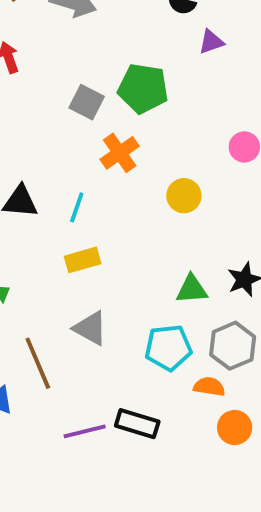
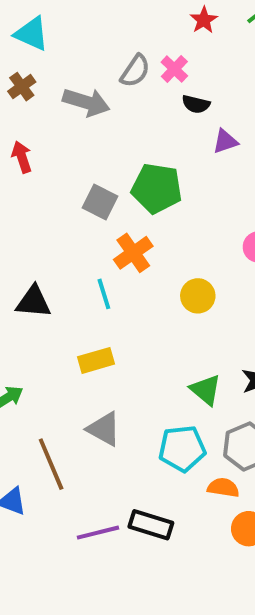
cyan line: (77, 207) -> (104, 294), moved, turned -36
green triangle: (192, 289) -> (206, 390), turned 44

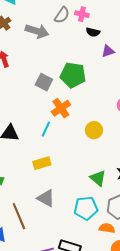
pink cross: (174, 69) -> (82, 14), turned -32
cyan line: (104, 294) -> (46, 129), turned 42

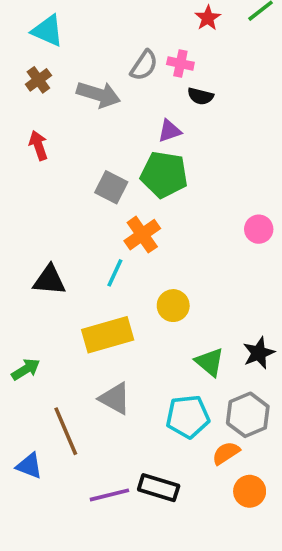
purple triangle: (108, 51) -> (170, 131), moved
yellow circle: (94, 130) -> (173, 306), moved
yellow rectangle: (42, 163) -> (108, 335), size x1.5
orange semicircle: (107, 228) -> (226, 453), turned -42

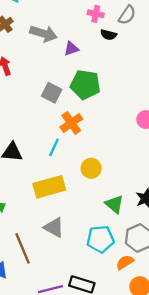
gray semicircle: (144, 65) -> (127, 15), moved
purple triangle: (170, 131) -> (71, 49), moved

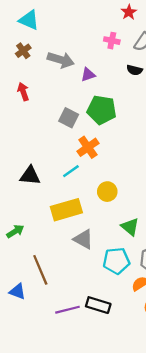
black semicircle: (109, 35) -> (135, 70), moved
cyan line: (54, 147) -> (71, 171), turned 30
gray triangle: (54, 227) -> (83, 239), moved

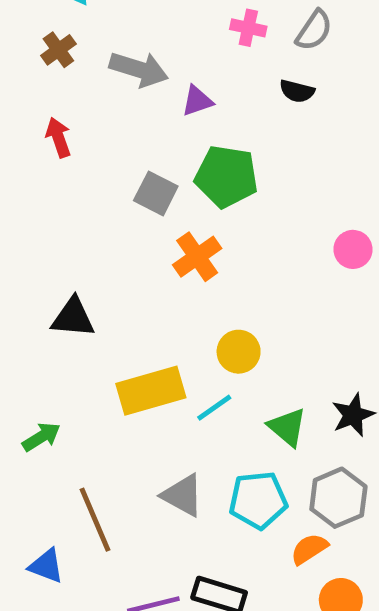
cyan line: (71, 171) -> (214, 408), moved
gray triangle: (83, 239) -> (183, 495), moved

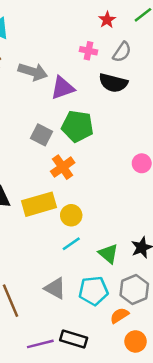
black semicircle: (297, 91) -> (113, 83), size x1.6
purple triangle: (197, 101) -> (63, 88), size x1.5
yellow circle: (239, 352) -> (71, 215), moved
yellow rectangle: (151, 391) -> (39, 204), moved

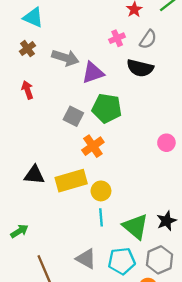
pink cross: (89, 51) -> (117, 38), turned -35
cyan line: (71, 244) -> (101, 217), turned -60
green triangle: (108, 254) -> (135, 227), size x1.4

